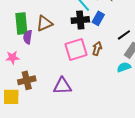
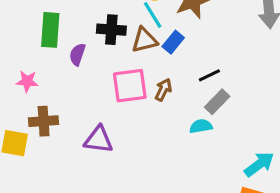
black cross: (80, 20) -> (111, 30), moved
brown triangle: (44, 23) -> (144, 40), moved
purple semicircle: (28, 37) -> (77, 54), moved

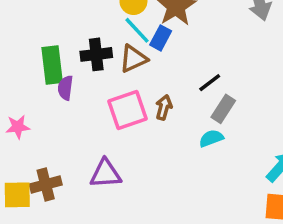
green rectangle: (50, 30) -> (52, 65), moved
blue rectangle: (173, 42) -> (161, 38), moved
brown cross: (44, 121) -> (46, 185), moved

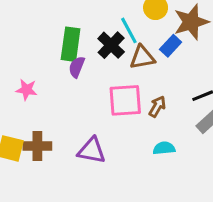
cyan line: (137, 30) -> (129, 30), moved
black cross: (96, 54) -> (111, 45), turned 36
cyan semicircle: (211, 138) -> (164, 148), moved

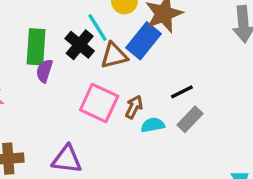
blue rectangle: (171, 46) -> (143, 41), size x1.5
pink square: (125, 100) -> (99, 103), turned 33
cyan semicircle: (164, 148) -> (153, 125), moved

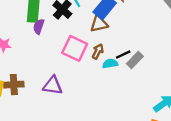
brown triangle: (114, 55) -> (99, 24), moved
black line: (182, 92) -> (123, 55), moved

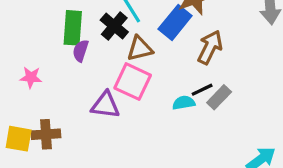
brown triangle: (99, 24) -> (140, 49), moved
brown arrow: (98, 51) -> (210, 47), moved, size x1.5
purple triangle: (53, 86) -> (105, 105), moved

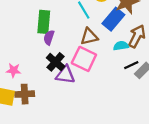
black cross: (114, 26) -> (56, 62), moved
pink star: (31, 77) -> (14, 70), moved
cyan semicircle: (184, 103) -> (121, 46), moved

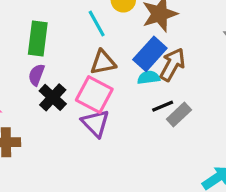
blue rectangle: (113, 19) -> (150, 54), moved
purple semicircle: (49, 38) -> (36, 75), moved
purple triangle: (65, 75) -> (95, 123), moved, turned 36

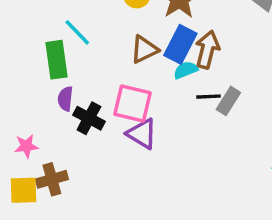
cyan line: (97, 24) -> (77, 32), moved
brown triangle: (103, 62) -> (144, 49), moved
black line: (163, 106) -> (209, 97), turned 35

